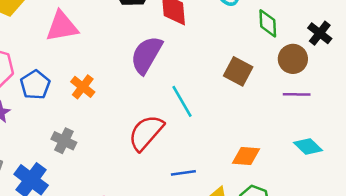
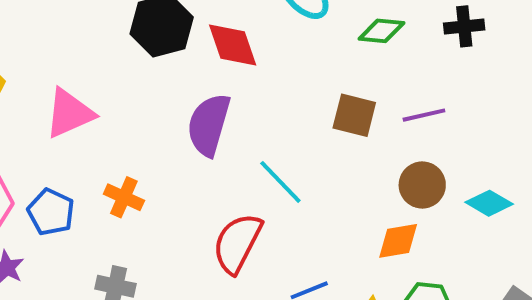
green diamond: (268, 23) -> (381, 31), turned -68
black cross: (320, 33) -> (464, 26), turned -30
brown circle: (293, 59) -> (422, 185), moved
purple line: (297, 94) -> (424, 115), moved

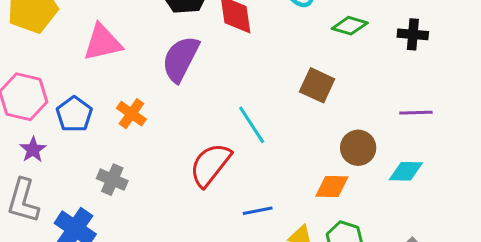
purple line: (424, 115) -> (416, 113), moved
purple semicircle: (209, 125) -> (181, 59), moved
cyan diamond: (489, 203) -> (406, 171), turned -40

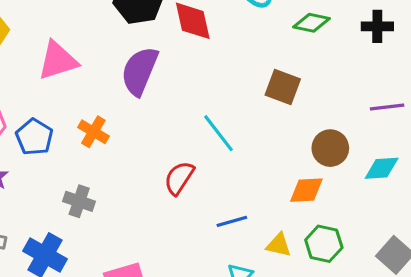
red semicircle: (210, 165) -> (179, 178), size x0.7

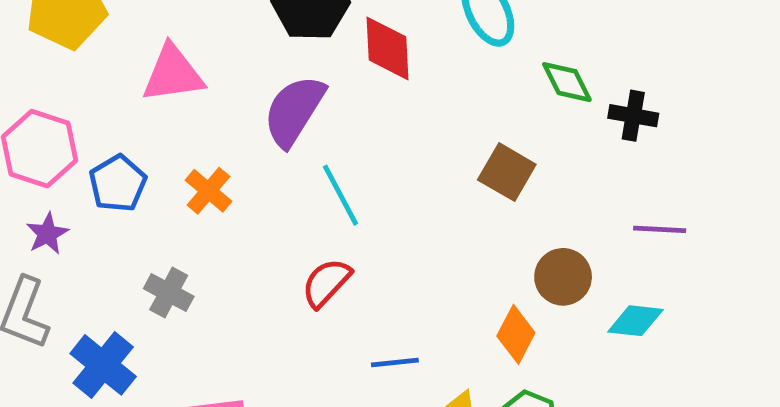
green diamond: (311, 23) -> (567, 82), turned 42
black cross: (377, 26) -> (633, 116), moved
cyan line: (218, 133) -> (340, 195), moved
orange diamond: (306, 190) -> (516, 334), turned -69

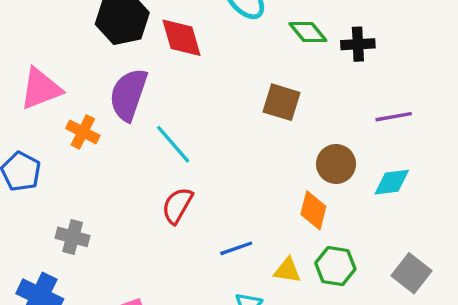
orange cross: (208, 191) -> (83, 132), moved

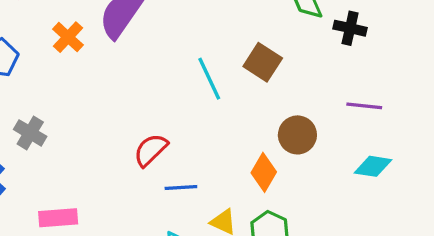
cyan line: (173, 144) -> (209, 79), moved
cyan diamond: (392, 182) -> (373, 166), moved
red semicircle: (177, 205) -> (151, 150), moved

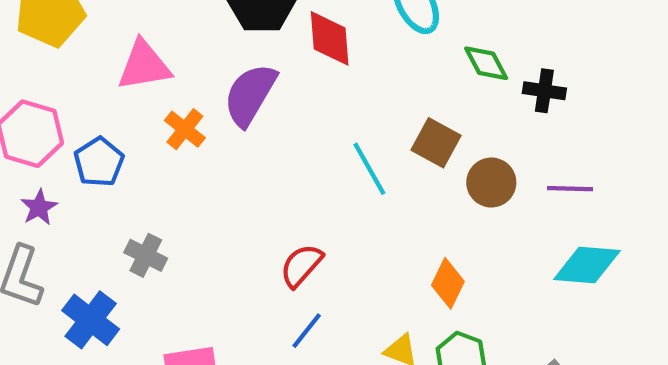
brown circle: (297, 135) -> (491, 182), moved
cyan diamond: (373, 166) -> (587, 265), size x1.4
blue line: (181, 187) -> (307, 331), moved, turned -44

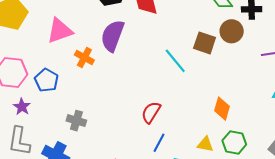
brown circle: (491, 182) -> (232, 31), moved

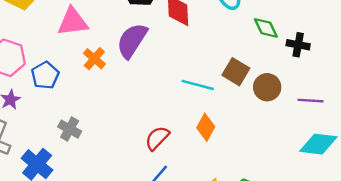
brown circle: (232, 31) -> (267, 87), moved
cyan line: (175, 61) -> (198, 85), turned -48
orange diamond: (222, 109) -> (206, 127), moved

